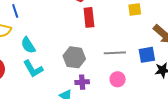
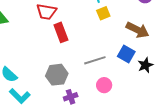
blue square: (147, 55) -> (126, 54), turned -36

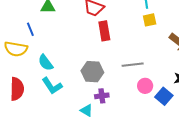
blue square: (126, 54) -> (164, 96), moved
pink circle: (104, 85) -> (145, 86), moved

